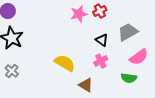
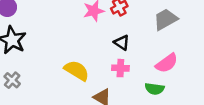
gray trapezoid: (128, 32) -> (165, 19), moved
pink cross: (101, 61) -> (120, 68), turned 32

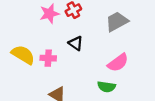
pink cross: (120, 68) -> (48, 58), moved
yellow semicircle: (77, 70) -> (23, 55), moved

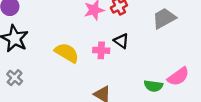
pink cross: (48, 58) -> (101, 50), moved
pink semicircle: (118, 63) -> (178, 76), moved

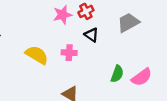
black triangle: (121, 41) -> (91, 35), moved
green semicircle: (153, 86) -> (117, 74), moved, turned -78

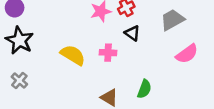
green semicircle: (117, 74) -> (144, 89), moved
pink semicircle: (142, 77) -> (187, 54), moved

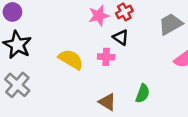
black triangle: (132, 33) -> (121, 37), moved
gray cross: (19, 80) -> (17, 85), size x1.5

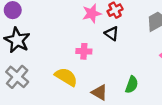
pink cross: (106, 57) -> (84, 51), moved
yellow semicircle: (71, 59) -> (66, 77), moved

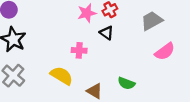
green semicircle: (132, 85) -> (126, 83), turned 91

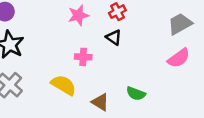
pink star: (87, 13) -> (78, 15), moved
gray trapezoid: (152, 21) -> (180, 24), moved

